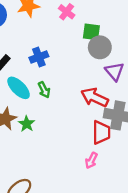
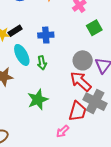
green square: (91, 32) -> (94, 28), turned 35
gray circle: (100, 47) -> (83, 60), moved
green star: (27, 124) -> (38, 100), moved, size x1.5

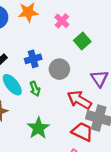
gray circle: (83, 60) -> (59, 69), moved
red trapezoid: (77, 111) -> (82, 132), turned -70

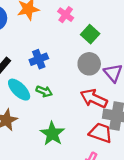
gray circle: (59, 69) -> (89, 64), moved
green arrow: (35, 89) -> (44, 91), turned -40

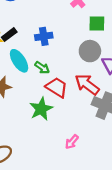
green square: (90, 34) -> (97, 24), turned 36
red trapezoid: (101, 133) -> (57, 87), moved

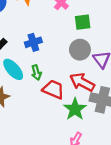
green arrow: (42, 68) -> (36, 73), turned 48
green star: (41, 109) -> (75, 109), moved

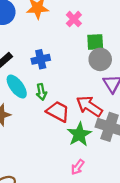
gray circle: (80, 50) -> (100, 59), moved

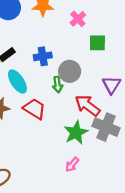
gray circle: (100, 59) -> (70, 71), moved
green arrow: (41, 92) -> (57, 85), moved
red trapezoid: (58, 111) -> (35, 109), moved

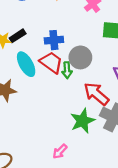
red trapezoid: (35, 109) -> (51, 62), moved
pink arrow: (72, 165) -> (60, 151), moved

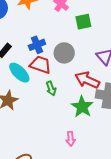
green arrow: (67, 70) -> (51, 89), moved
pink arrow: (60, 151) -> (71, 139), turned -32

